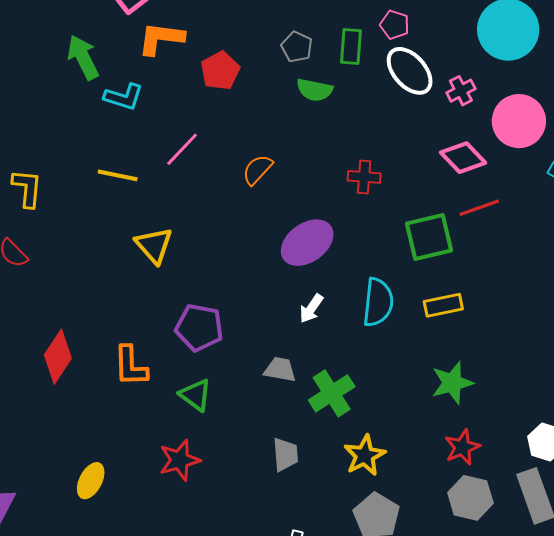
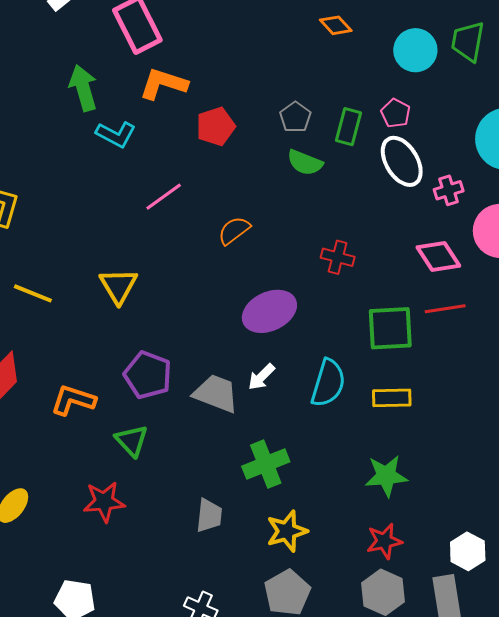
yellow line: (118, 175) -> (33, 293), moved
orange L-shape: (131, 366) -> (73, 400), turned 99
gray trapezoid: (280, 370) -> (216, 393), moved, size x1.4

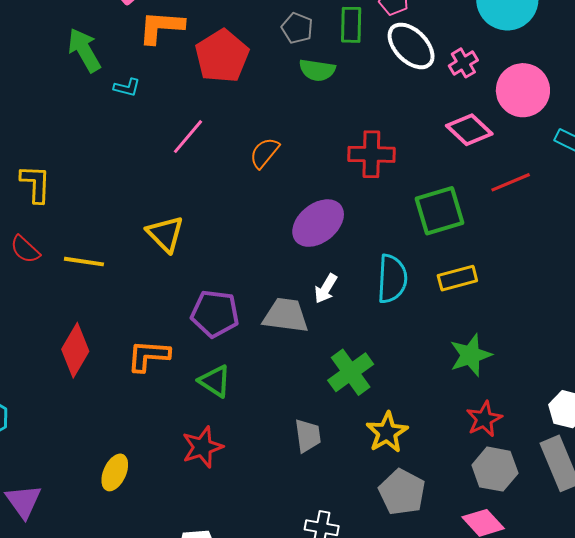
red pentagon: (216, 126) -> (222, 56), size x1.4
cyan L-shape: (116, 134) -> (127, 87), size x0.7
red cross: (338, 257) -> (371, 154), size x1.4
red line: (445, 309) -> (511, 182), moved

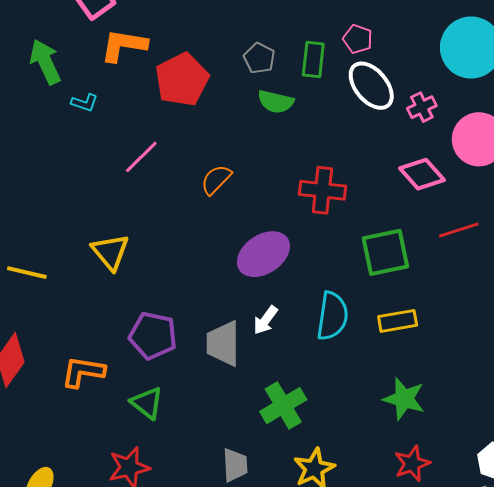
gray trapezoid: (286, 315) -> (223, 343), turned -102
green star: (471, 355) -> (404, 399), turned 30

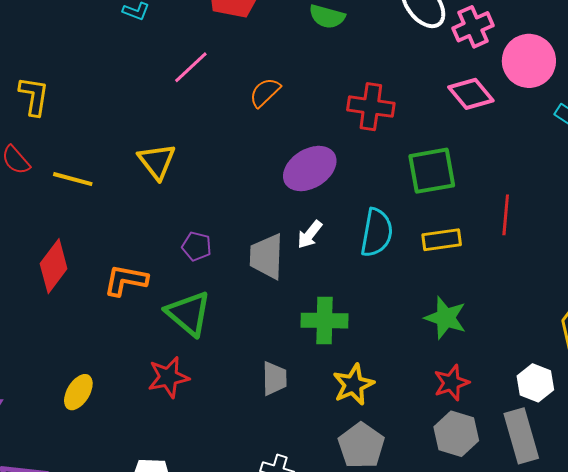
pink cross: (422, 107) -> (473, 27), size x1.4
red line: (459, 230) -> (506, 215), moved, turned -69
purple pentagon: (153, 336) -> (197, 246), size x0.6
green triangle: (147, 403) -> (189, 313), size x1.4
green cross: (283, 406) -> (324, 321), turned 30

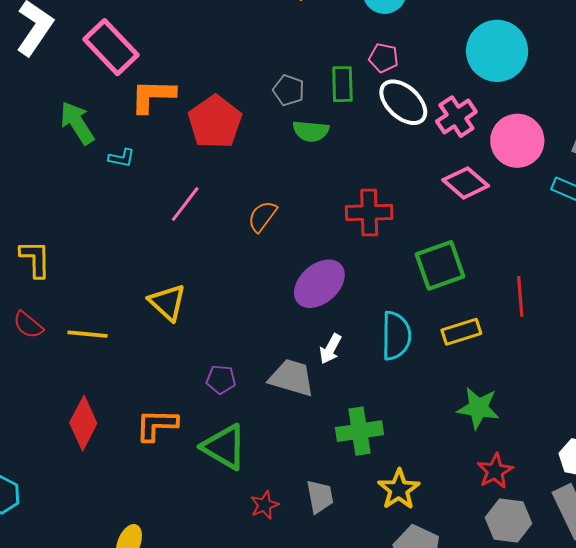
gray trapezoid: (267, 256) -> (292, 378), turned 114
red star: (168, 377) -> (264, 505), moved, size x0.7

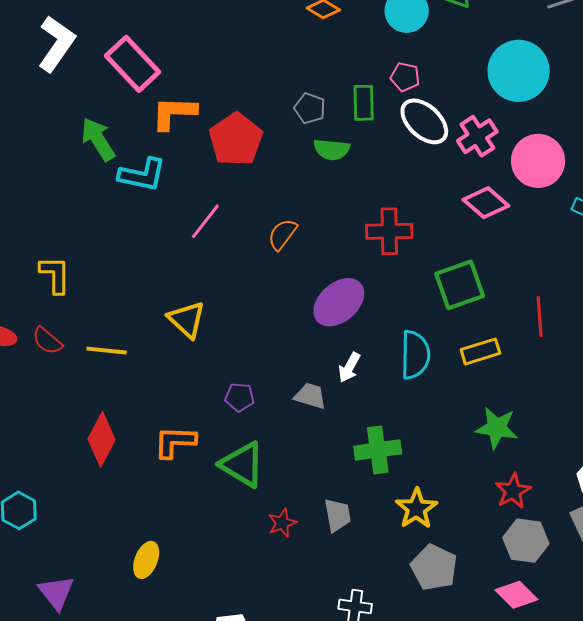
cyan L-shape: (122, 158) -> (142, 175), size x1.8
gray trapezoid: (292, 378) -> (310, 396), size x0.7

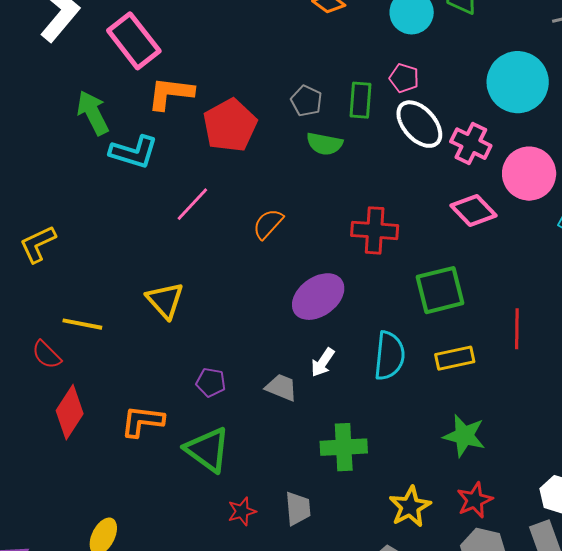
pink cross: (477, 136) -> (471, 144), turned -36
yellow L-shape: (55, 275) -> (38, 244), turned -120
red semicircle: (47, 341) -> (47, 355), moved
yellow star: (416, 509) -> (410, 507), moved

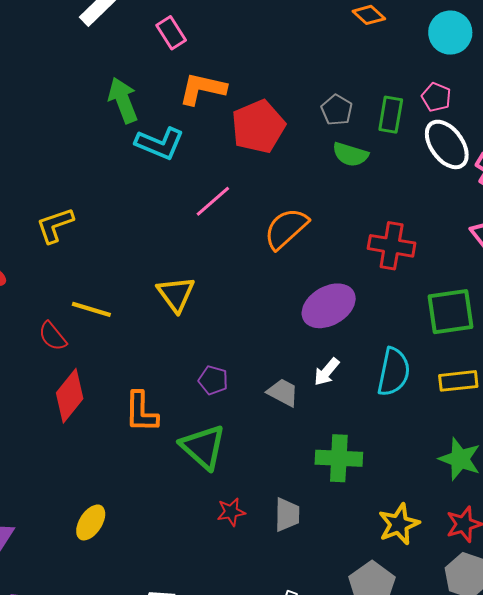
pink rectangle: (134, 41) -> (171, 33), size x0.6
orange semicircle: (268, 224) -> (286, 228), size x1.4
orange L-shape: (142, 421) -> (141, 412), turned -102

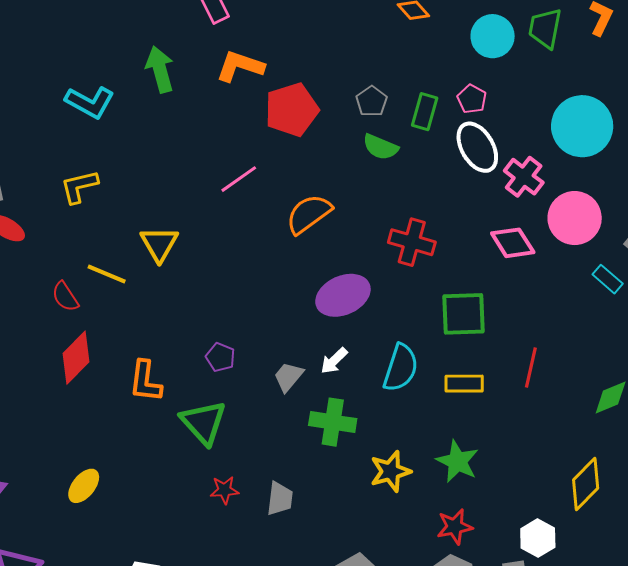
cyan L-shape: (160, 143) -> (90, 102), moved
yellow triangle: (176, 294) -> (159, 244), moved
gray trapezoid: (283, 392) -> (288, 377), turned -84
green cross: (339, 458) -> (333, 422), moved
yellow star: (399, 524) -> (391, 471), moved

